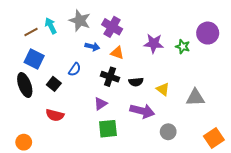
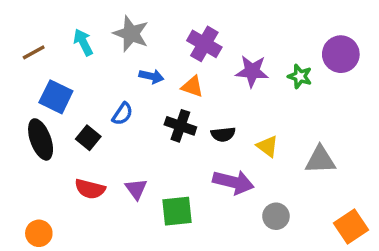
purple cross: (112, 27) -> (204, 44), moved
brown line: (31, 32) -> (34, 52), moved
purple triangle: (101, 104) -> (136, 189), moved, turned -32

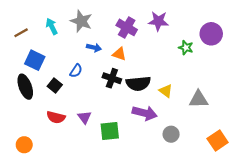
purple star: (252, 71) -> (158, 21), moved
black semicircle: (223, 134) -> (138, 83), size x1.6

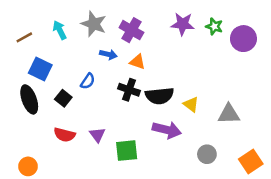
purple cross: (127, 27) -> (131, 30), moved
green star: (186, 48) -> (214, 26), moved
gray circle: (171, 134) -> (207, 154), moved

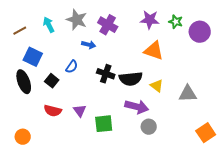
orange triangle: (138, 62) -> (154, 51), moved, size x1.5
gray circle: (207, 154) -> (149, 127), moved

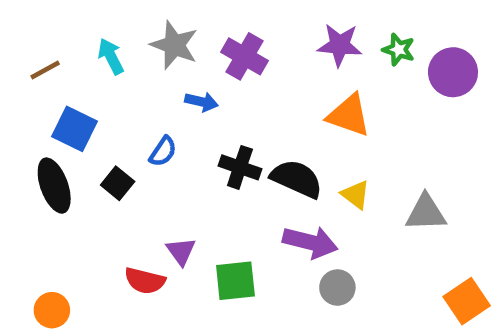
black semicircle: (131, 79) -> (297, 179), turned -150
red semicircle: (53, 111) -> (145, 281), moved

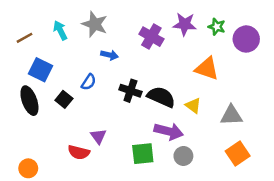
purple cross: (244, 56) -> (151, 37), moved
orange triangle: (349, 115) -> (207, 69), moved
green square: (235, 281) -> (143, 154), moved
orange square: (467, 301) -> (238, 154), moved

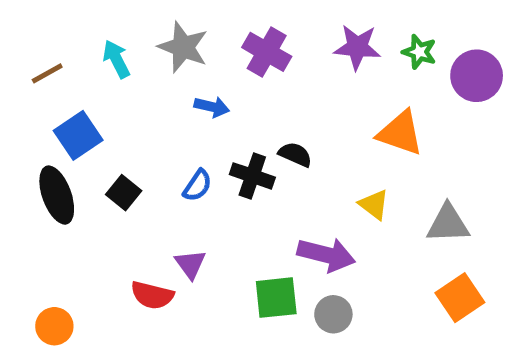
purple cross: (151, 37) -> (267, 52), moved
blue square: (41, 70) -> (78, 135), turned 30
blue semicircle: (89, 82) -> (197, 185), moved
black semicircle: (161, 97) -> (295, 154), moved, size x0.6
gray circle: (183, 156) -> (333, 314), moved

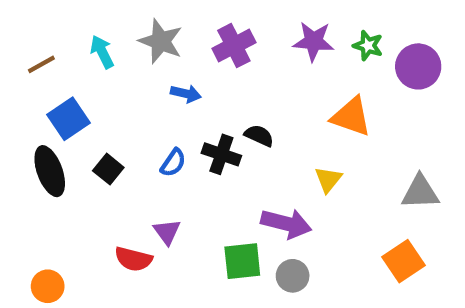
purple cross: (267, 52) -> (234, 46), turned 33
yellow triangle: (374, 205) -> (328, 179), turned 32
gray triangle: (448, 224) -> (420, 192), moved

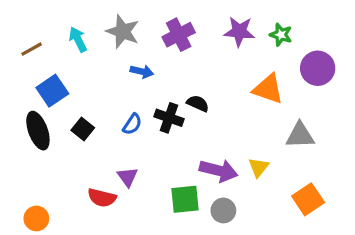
purple circle: (418, 66) -> (318, 68), moved
yellow triangle: (328, 179) -> (259, 167), moved
gray triangle: (420, 192) -> (300, 135), moved

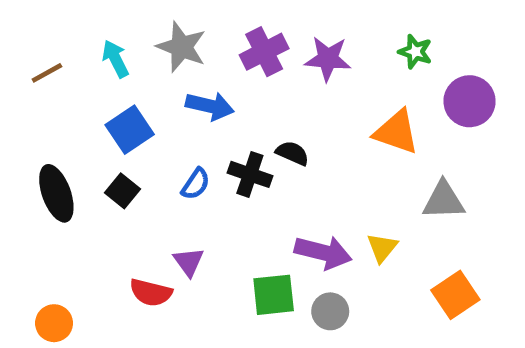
purple star: (239, 31) -> (328, 59), moved
blue arrow: (142, 71) -> (210, 106), size x1.4
blue square: (52, 91) -> (130, 130), moved

